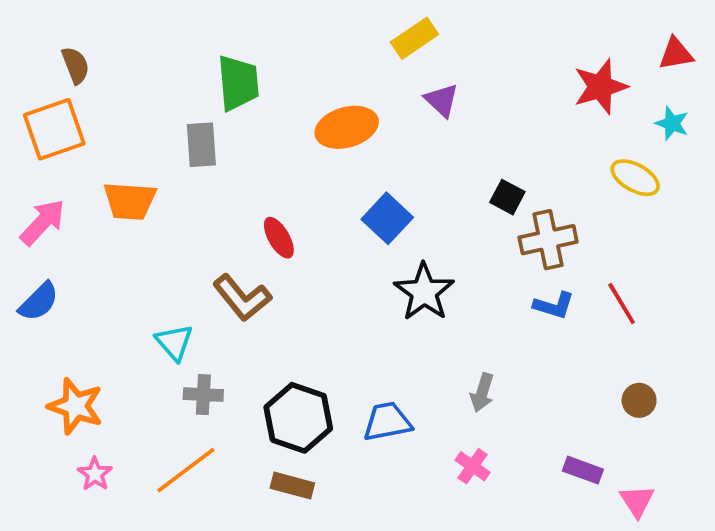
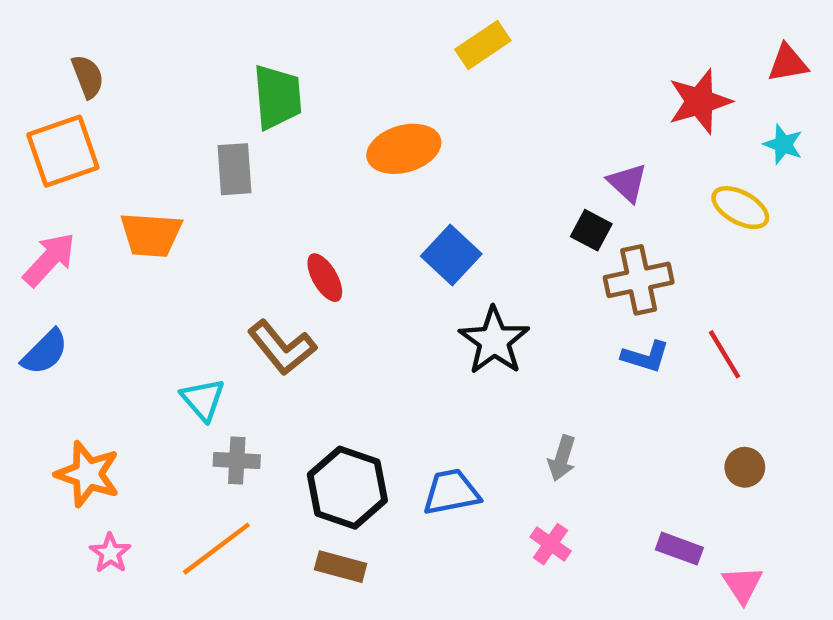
purple triangle: (442, 100) -> (627, 183), moved

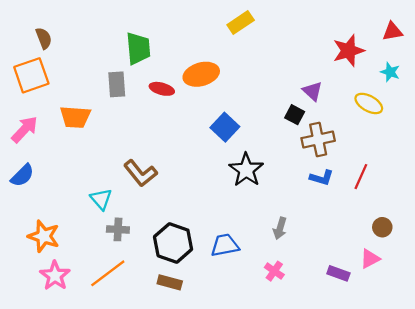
red ellipse: (325, 278) -> (162, 89), moved, turned -45
red line: (724, 354) -> (361, 177), turned 55
brown circle: (745, 467) -> (382, 227), moved
pink star: (110, 553) -> (55, 276), size x1.5
pink triangle: (743, 585) -> (370, 259), moved, turned 35

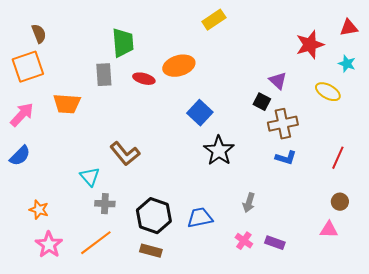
red line: (361, 177) -> (338, 158), moved
orange star: (44, 236) -> (39, 210), size x0.7
pink triangle: (370, 259) -> (329, 230), turned 30
purple rectangle: (338, 273) -> (275, 243), moved

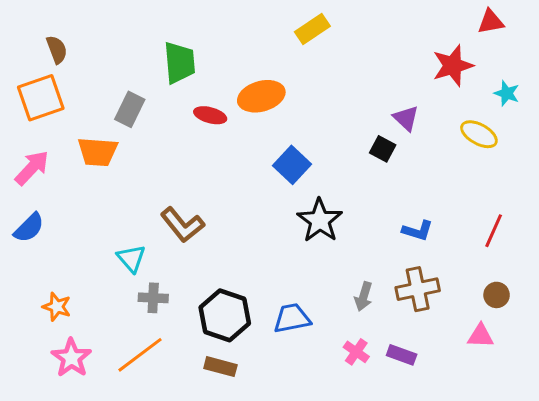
red triangle: (349, 28) -> (491, 22), moved
gray rectangle: (104, 75) -> (130, 109), moved, turned 30
brown cross: (283, 124) -> (418, 289), moved

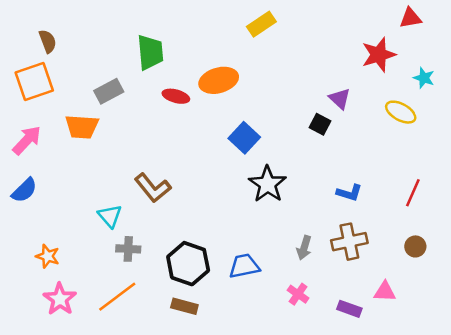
gray rectangle: (130, 109) -> (109, 91), turned 36
pink triangle: (480, 336) -> (385, 292), moved
purple rectangle: (402, 355) -> (349, 309), moved

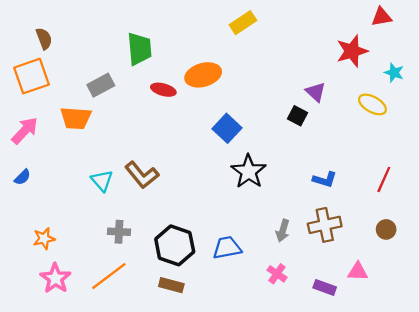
blue semicircle: (24, 190) -> (22, 177), size x0.7
cyan triangle: (110, 216) -> (102, 181), moved
orange star: (48, 256) -> (44, 239), turned -30

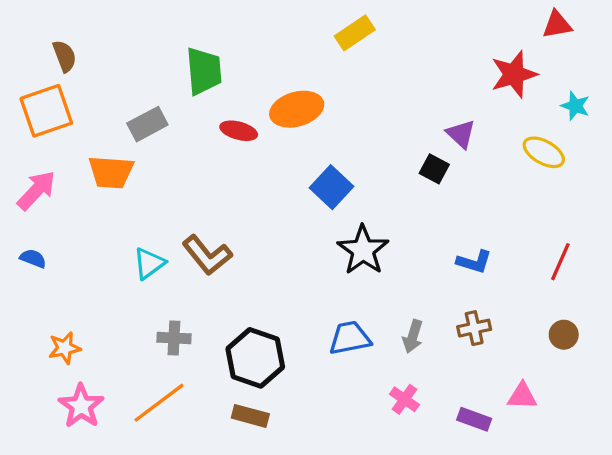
blue semicircle: (22, 177) -> (33, 258), turned -114
cyan triangle: (102, 181) -> (149, 263), turned 35
brown cross: (325, 225) -> (474, 328), size x0.7
blue trapezoid: (227, 248) -> (350, 338), moved

